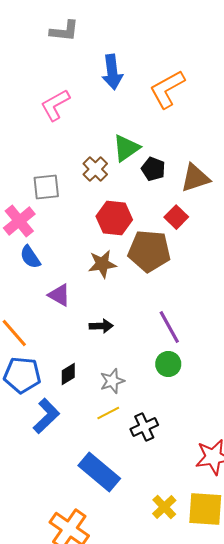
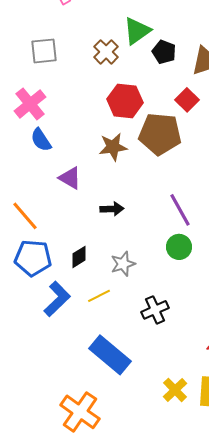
gray square: (46, 187) -> (44, 51), moved
yellow line: (108, 413) -> (99, 296), moved

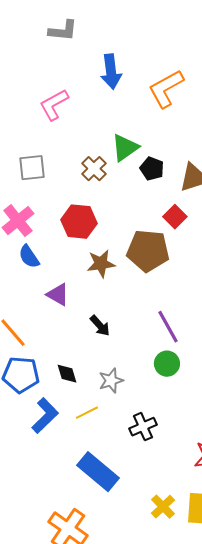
red hexagon: (125, 101) -> (79, 222), moved
black arrow: (112, 209) -> (100, 326), turned 50
black diamond: (79, 257) -> (67, 374), turned -75

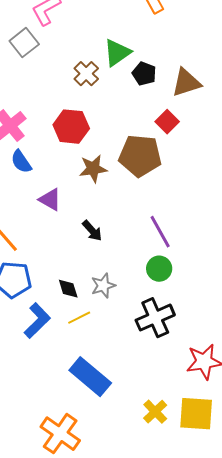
gray square: (32, 168) -> (24, 43), moved, turned -32
black diamond: (67, 374) -> (68, 289), moved
black cross: (143, 427) -> (155, 318), moved, size x1.4

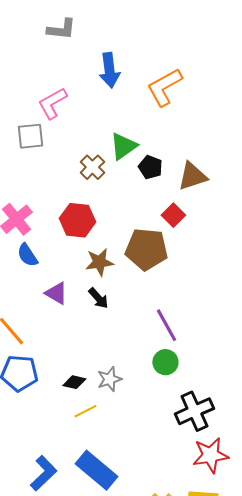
gray square: (24, 43) -> (30, 136), turned 32
black arrow: (92, 231) -> (98, 298), moved
black diamond: (68, 289) -> (74, 382), turned -60
black cross: (155, 318) -> (194, 411), moved
blue L-shape: (37, 321) -> (43, 473), moved

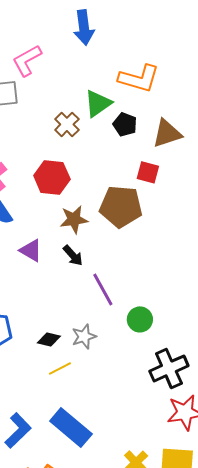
orange L-shape: (164, 87) -> (139, 78), moved, turned -135
red square: (173, 215) -> (148, 172), turned -30
purple line: (166, 325) -> (103, 289), moved

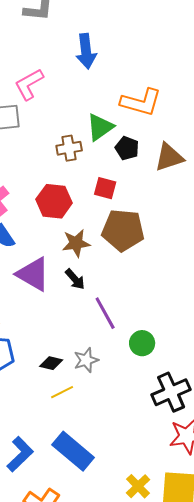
brown cross: (67, 124) -> (69, 148), turned 35
red square: (148, 172) -> (105, 188), moved
purple triangle: (31, 250) -> (33, 274), size x1.5

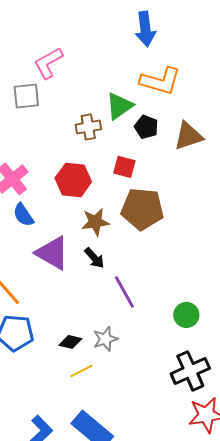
blue arrow: (86, 51) -> (145, 29), moved
green circle: (142, 343) -> (186, 315), moved

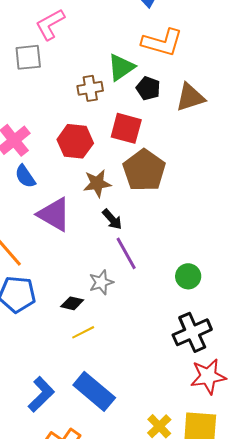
red square: (124, 167) -> (126, 128), size x1.4
brown pentagon: (142, 209) -> (144, 170), turned 30
black arrow: (94, 258) -> (112, 219), moved
gray star: (105, 339) -> (101, 282), moved

